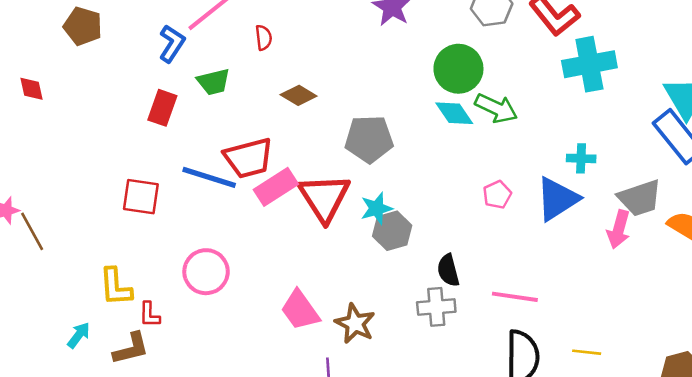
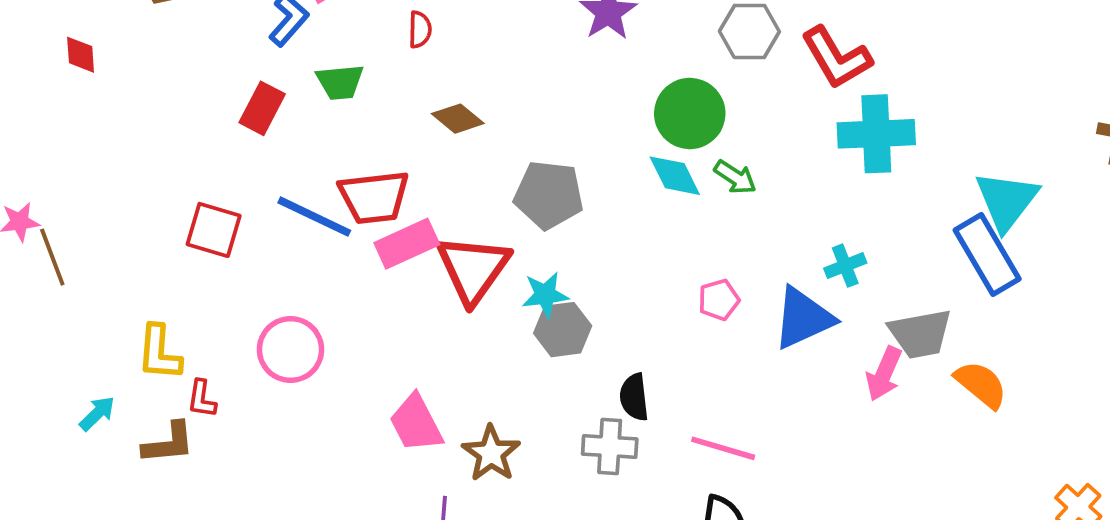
green arrow: (496, 108) -> (735, 177), size x0.7
cyan cross: (581, 158) -> (845, 266), turned -32

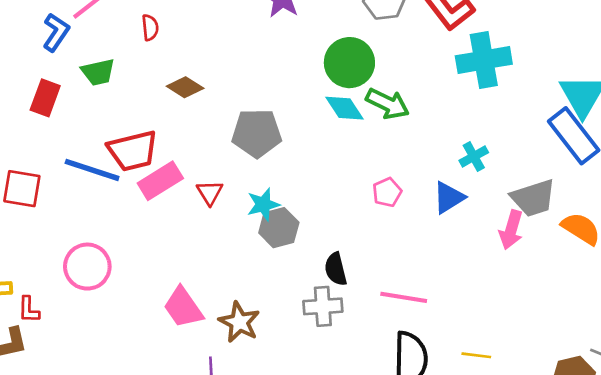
green arrow: (735, 177) -> (388, 104), size x1.4
red triangle: (473, 269) -> (210, 193), size x0.5
blue triangle: (803, 318) -> (449, 198), size x0.7

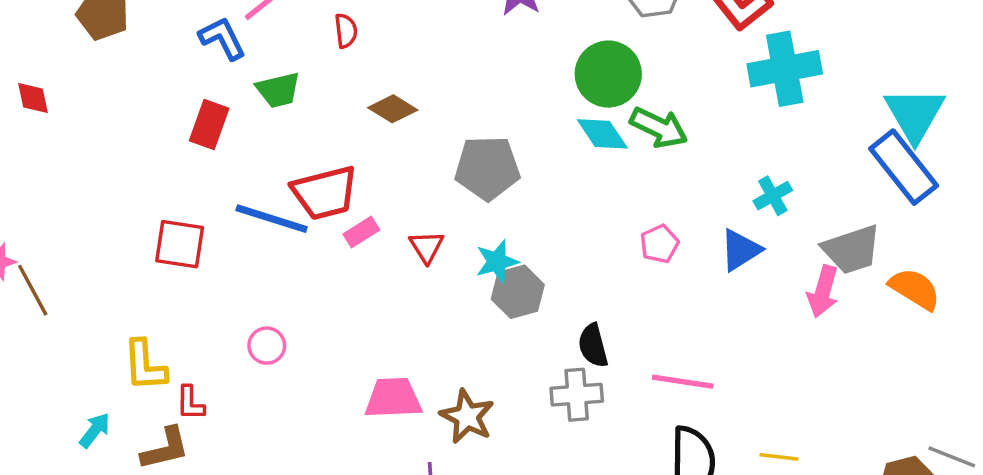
blue L-shape: (56, 32) -> (222, 38), turned -60
pink rectangle: (160, 181) -> (361, 232), size x0.6
pink circle: (87, 267) -> (267, 346), size x0.6
pink trapezoid: (183, 308) -> (393, 398), turned 123

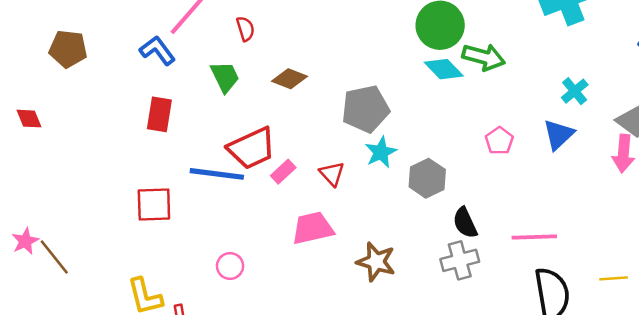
green trapezoid: (278, 90) -> (225, 77), moved, turned -92
cyan star: (497, 262) -> (381, 152), moved
gray hexagon: (518, 292) -> (427, 178), moved
pink trapezoid: (393, 398) -> (313, 228), moved
brown star: (467, 416) -> (376, 262), moved

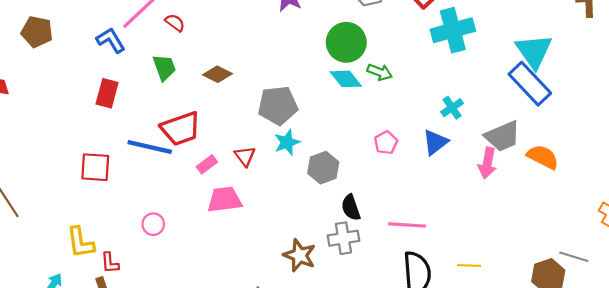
red semicircle: (245, 29) -> (175, 23), moved, turned -42
green arrow: (484, 57) -> (380, 72), size x0.7
pink rectangle: (283, 172) -> (207, 164), moved
brown star: (376, 262) -> (300, 255), moved

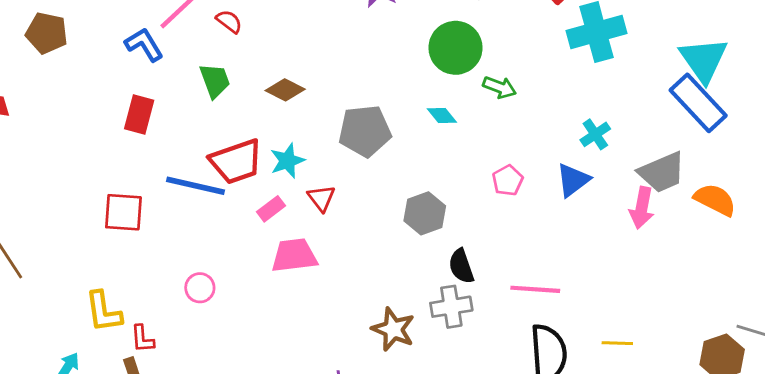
cyan diamond: (346, 79) -> (442, 116), moved, size x0.7
cyan star: (287, 142) -> (287, 161), moved

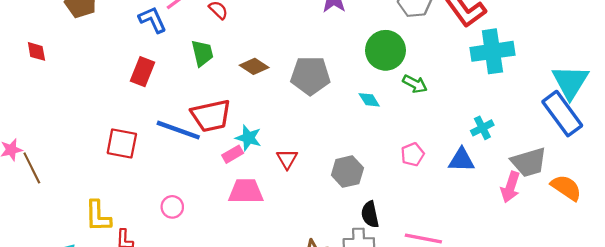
gray pentagon: (365, 131) -> (310, 76), moved
cyan star: (287, 161) -> (248, 138), moved, turned 30
blue triangle: (573, 180) -> (461, 160), turned 32
red triangle: (321, 198) -> (287, 159), moved

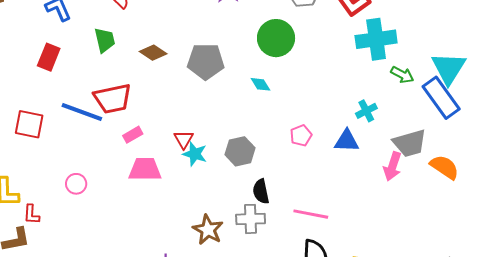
green arrow: (415, 84) -> (402, 75), moved
cyan star: (248, 138) -> (195, 154), moved

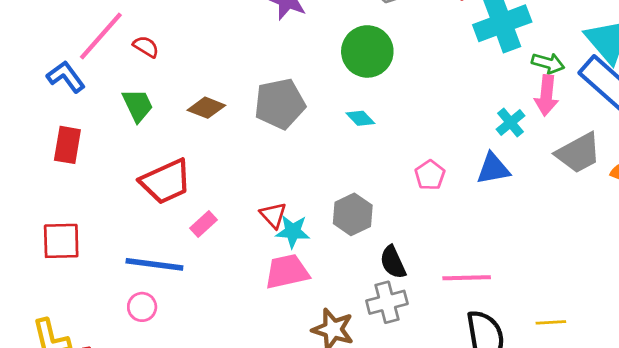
blue line: (82, 112) -> (154, 264), moved
pink arrow: (392, 166) -> (546, 95), moved
pink trapezoid: (145, 169) -> (287, 272), moved

